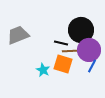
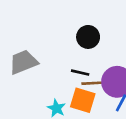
black circle: (81, 30) -> (88, 37), moved, size x0.7

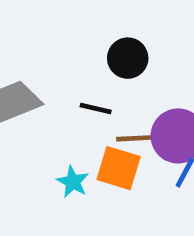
black line: (80, 73) -> (96, 108), moved

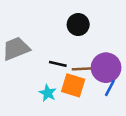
black line: (96, 108) -> (58, 64), moved

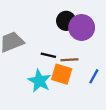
purple circle: (106, 68) -> (82, 27), moved
cyan star: (48, 93) -> (39, 81), size x1.5

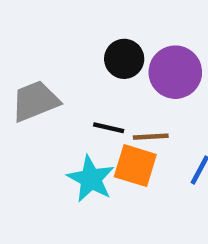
black circle: (66, 21) -> (124, 59), moved

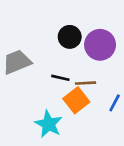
orange square: (135, 166) -> (76, 100), turned 35
cyan star: (91, 179) -> (49, 124), moved

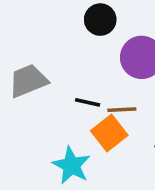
black circle: (70, 37) -> (100, 20), moved

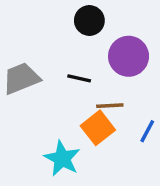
black line: (88, 102) -> (79, 78), moved

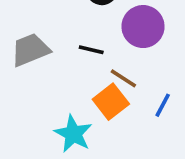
brown line: (110, 106) -> (123, 78), turned 36

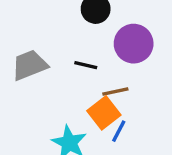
brown line: (123, 78) -> (115, 91), turned -45
blue line: (163, 105) -> (119, 131), moved

